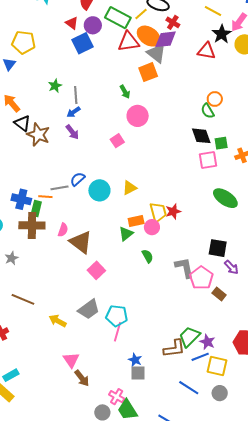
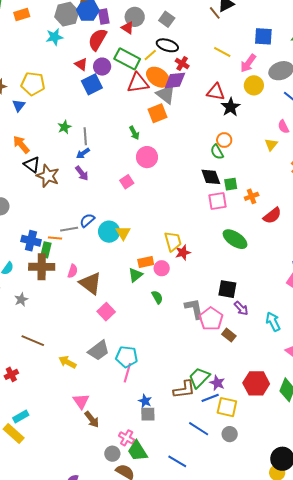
black star: (222, 34) -> (231, 107), moved
yellow triangle: (130, 188) -> (123, 233), moved, turned -35
yellow trapezoid: (158, 212) -> (173, 241), moved

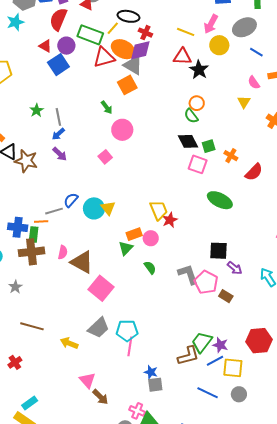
yellow line: (222, 52) -> (186, 32), moved
orange cross: (252, 196) -> (231, 156), turned -32
pink square: (217, 201) -> (198, 164), turned 36
pink square: (106, 312) -> (101, 288), size x1.4

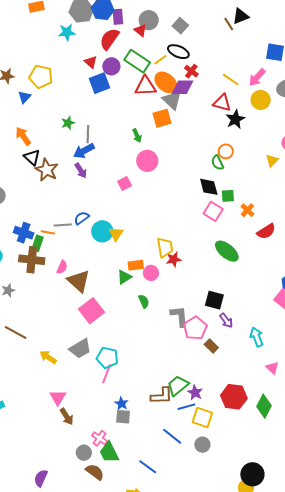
blue arrow: (58, 134) -> (84, 151), size x1.5

